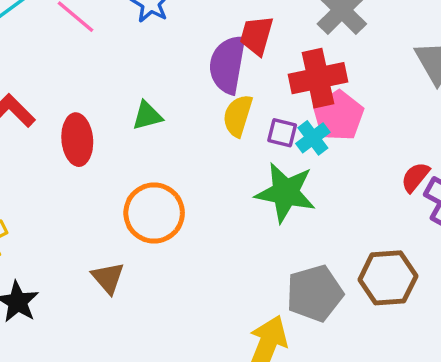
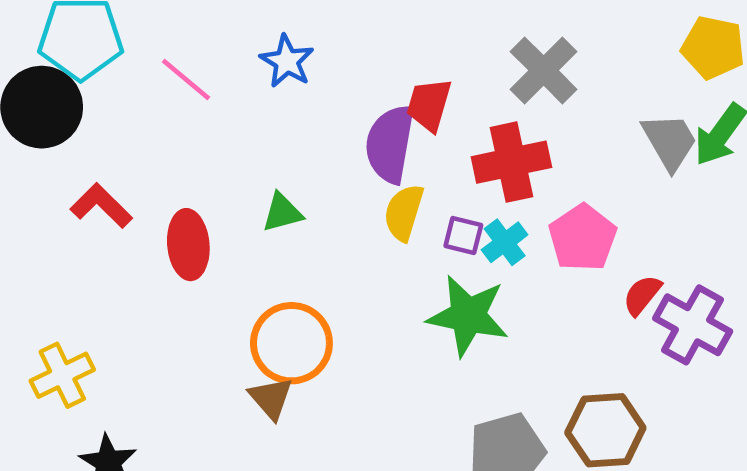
pink pentagon: (338, 116) -> (583, 238), moved
brown triangle: (108, 278) -> (271, 398), moved

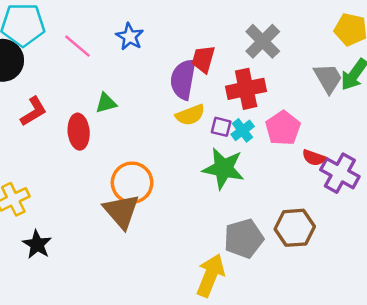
red L-shape: (101, 206) -> (33, 111), turned 104
green triangle: (282, 213) -> (106, 103), moved
yellow semicircle: (404, 213) -> (190, 115), turned -128
red semicircle: (642, 295) -> (314, 158), turned -110
brown triangle: (271, 398) -> (121, 211), size x1.6

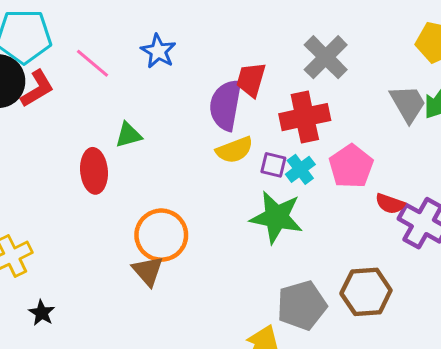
red L-shape: (33, 111) -> (37, 89), moved
brown triangle: (121, 211) -> (148, 271), size x0.7
black star: (37, 244) -> (42, 313), size x0.7

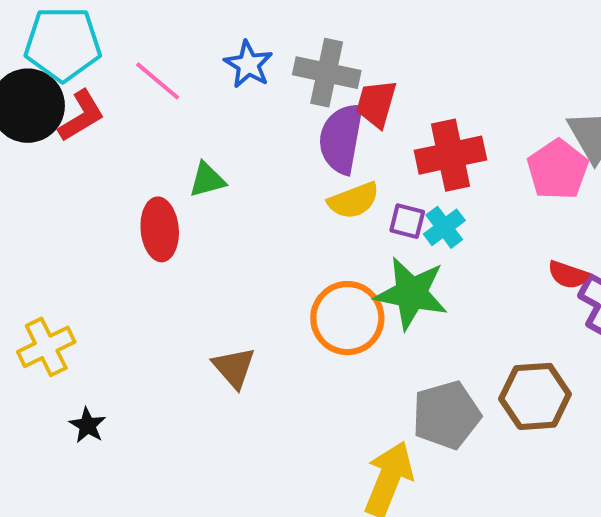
gray cross: (326, 57) -> (327, 73), moved, turned -33
pink pentagon: (351, 166) -> (558, 170), moved
orange circle: (161, 235) -> (347, 318), moved

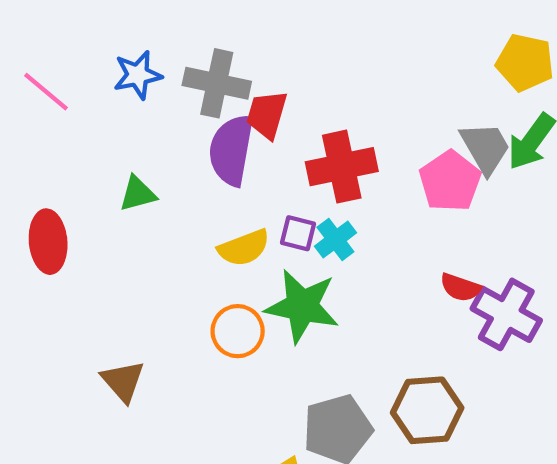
blue star: (248, 64) -> (138, 75), turned 30
green triangle: (207, 180) -> (138, 194), moved
yellow semicircle: (354, 201) -> (244, 248), moved
orange circle: (347, 318) -> (238, 331), size x0.7

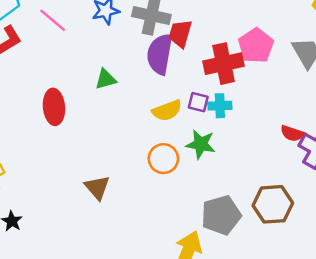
pink pentagon: (450, 181) -> (256, 46), moved
cyan cross: (335, 239) -> (220, 106), turned 35
green star: (302, 306) -> (201, 144), size x0.7

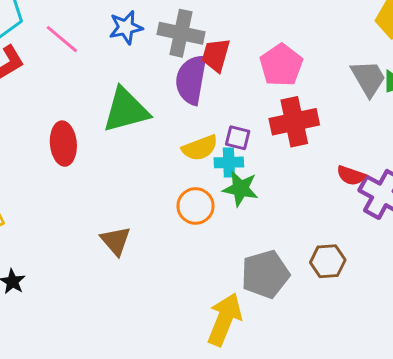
pink pentagon: (256, 46) -> (281, 65), moved
red cross: (224, 64) -> (294, 122), moved
green triangle: (106, 79) -> (126, 110), size x1.8
cyan cross: (220, 106) -> (229, 162), moved
brown hexagon: (273, 204) -> (328, 261), size x0.7

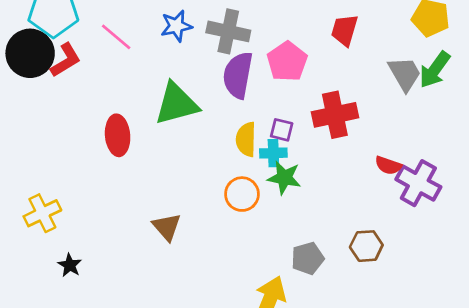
red trapezoid: (216, 55) -> (344, 30), moved
pink pentagon: (281, 65) -> (287, 61), moved
yellow semicircle: (200, 148) -> (246, 139), turned 112
gray pentagon: (265, 274) -> (308, 258), size x0.7

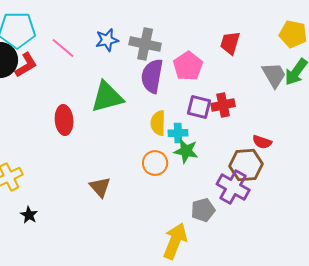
red cross: (335, 115) -> (223, 105), size x0.7
purple square: (282, 130) -> (199, 107), moved, size x1.4
purple cross: (418, 183) -> (233, 187), moved
brown hexagon: (366, 246) -> (246, 165), moved, size x1.4

